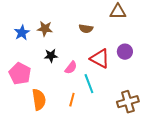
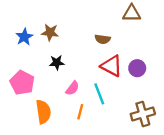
brown semicircle: (86, 29) -> (103, 39), moved
purple circle: (125, 52) -> (137, 68), moved
pink semicircle: (71, 68) -> (72, 88), moved

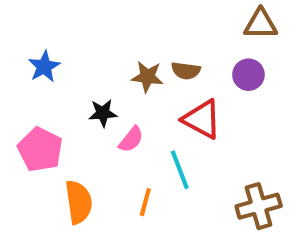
brown triangle: (132, 13) -> (261, 24), moved
brown star: (50, 32) -> (147, 77), moved
purple circle: (137, 68) -> (248, 75), moved
pink semicircle: (72, 88) -> (131, 139), moved

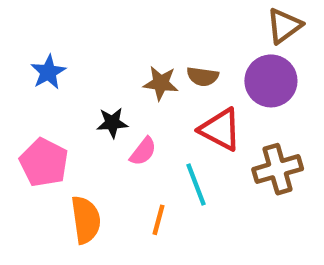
brown triangle: (261, 24) -> (284, 26), turned -36
purple circle: (248, 75) -> (271, 81), size x1.5
brown cross: (259, 206) -> (278, 169), moved

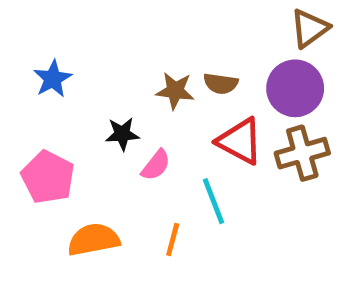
brown cross: (278, 169) -> (302, 153), moved
orange semicircle: (86, 220) -> (94, 240), turned -93

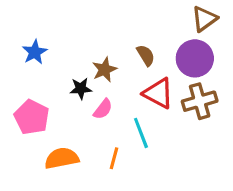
brown semicircle: (221, 84) -> (146, 55), turned -130
brown star: (175, 91) -> (104, 70), moved, turned -30

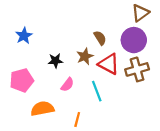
brown star: (104, 70) -> (85, 56), moved
pink semicircle: (103, 109) -> (67, 85), moved
pink pentagon: (32, 117) -> (22, 80), turned 30
orange line: (114, 158) -> (77, 119), moved

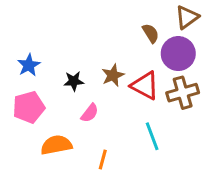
blue star: (24, 36) -> (29, 65), moved
brown semicircle: (100, 38) -> (151, 33), moved
cyan line: (97, 91) -> (152, 136), moved

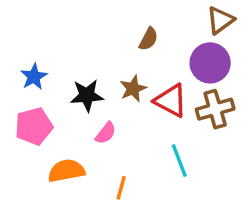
brown semicircle: (151, 33) -> (148, 39), moved, turned 60
black star: (74, 81) -> (87, 95), size x1.4

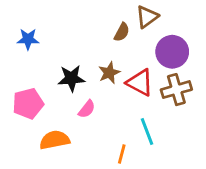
brown triangle: (220, 20) -> (147, 17), moved
blue star: (34, 77) -> (28, 39), moved, turned 30
orange line: (121, 188) -> (122, 154), moved

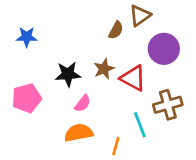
brown cross: (176, 90) -> (168, 105), moved
orange semicircle: (55, 140) -> (79, 133), moved

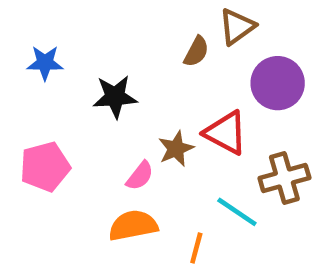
brown star: (104, 69) -> (176, 149), moved
black star: (68, 74) -> (115, 97), moved
cyan line: (140, 125) -> (237, 212), turned -35

